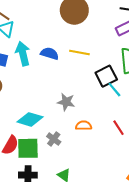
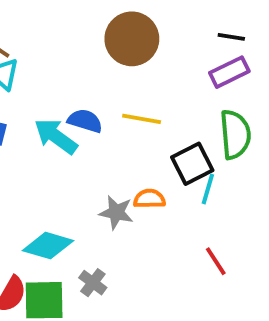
cyan arrow: (23, 54) -> (56, 136), moved, turned -40
cyan line: (114, 90) -> (208, 189), turned 56
orange semicircle: (84, 126) -> (149, 199), moved

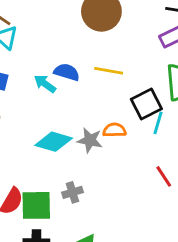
cyan arrow: (56, 136) -> (45, 84), size x0.7
cyan diamond: (48, 246) -> (54, 142), moved
gray cross: (93, 283) -> (72, 192), turned 36

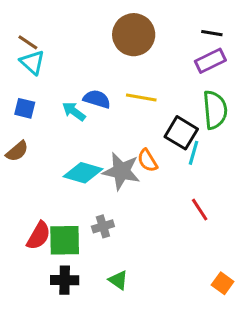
black square: (146, 104) -> (181, 133), turned -32
orange semicircle: (114, 130) -> (147, 160), turned -120
gray star: (90, 140) -> (121, 171), size x1.4

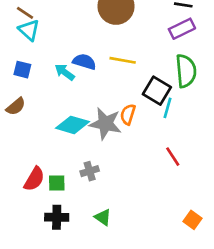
orange semicircle: (147, 160) -> (128, 114), turned 48
green square: (65, 240) -> (57, 183), size x0.6

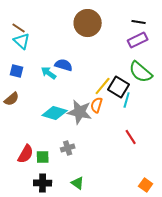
yellow line: (123, 60) -> (103, 86), moved, turned -60
green semicircle: (186, 71) -> (141, 72), turned 135

